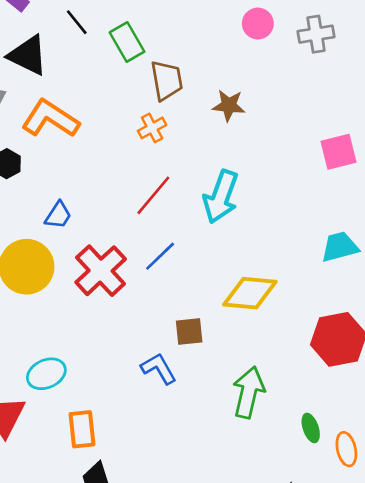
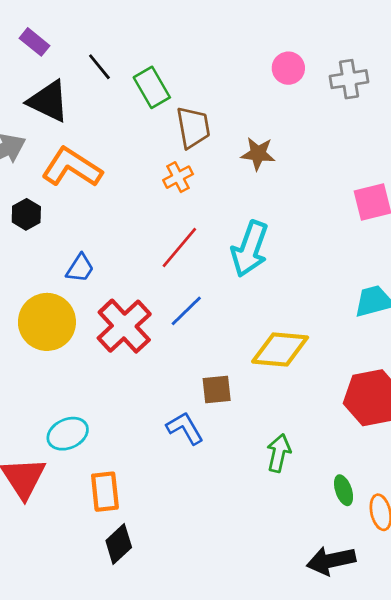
green arrow: (249, 392) -> (279, 453), size x0.7

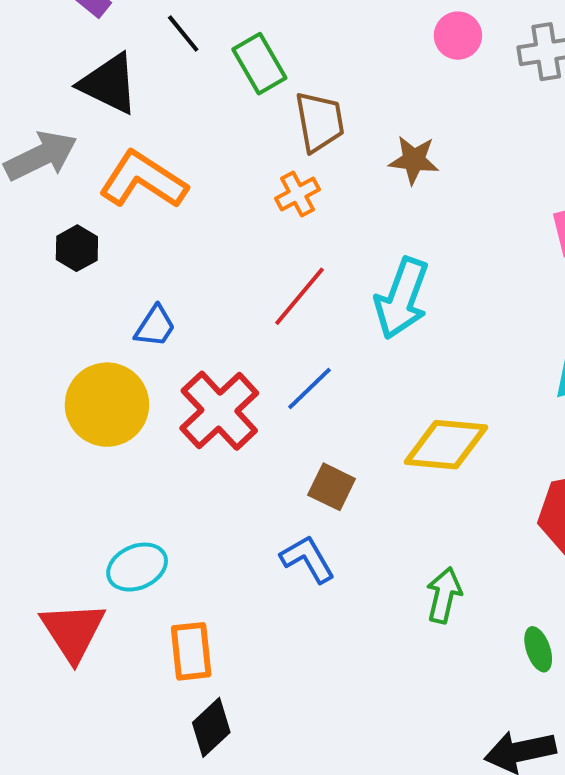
brown square: (217, 390) -> (332, 487), moved, turned 32

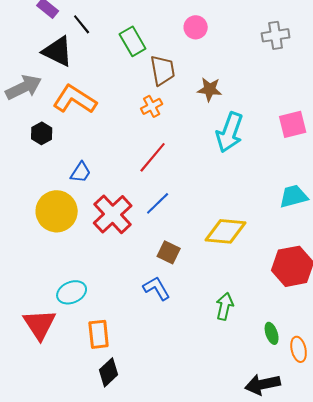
black line: (183, 34) -> (82, 24), moved
pink circle: (458, 36) -> (196, 27), moved
cyan arrow: (402, 298) -> (230, 132), moved

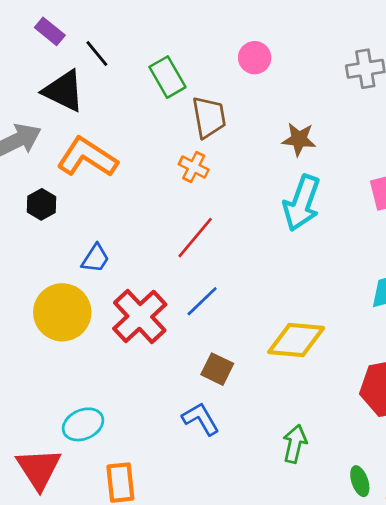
brown star: (210, 89) -> (299, 139), moved
orange cross: (152, 106) -> (194, 167), turned -35

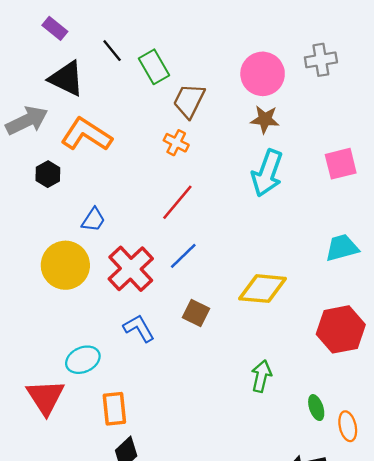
black line: (97, 54) -> (112, 51), moved
pink circle: (255, 58) -> (263, 74), moved, size x1.6
brown trapezoid: (209, 117) -> (189, 101), turned -144
blue L-shape: (201, 419) -> (139, 328), moved

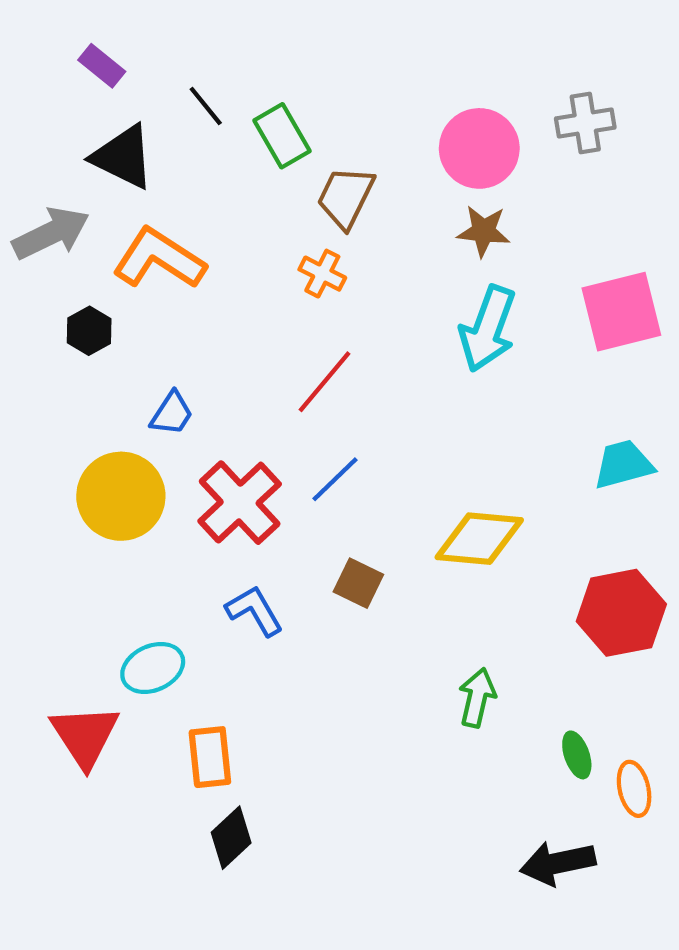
pink square: (341, 164) -> (621, 312), size x1.4

